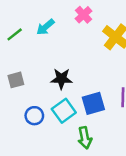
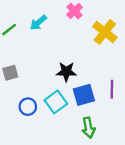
black star: (61, 79) -> (66, 72), moved
green arrow: (85, 138) -> (89, 128), moved

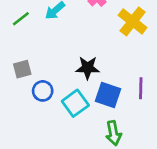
blue square: (84, 95) -> (108, 95), turned 35
blue circle: (28, 107) -> (43, 91), moved

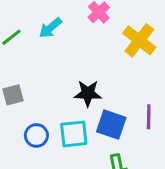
blue circle: (43, 91) -> (36, 135), moved
cyan square: (75, 103) -> (74, 134), turned 30

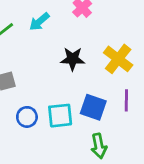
yellow cross: (139, 40) -> (118, 59), moved
black star: (88, 93) -> (73, 59), moved

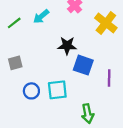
yellow cross: (118, 59) -> (106, 23), moved
blue square: (93, 107) -> (83, 65), moved

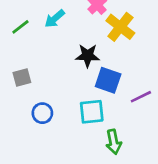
yellow cross: (106, 23) -> (120, 27), moved
purple line: (109, 78) -> (141, 97), turned 63
cyan square: (57, 90) -> (92, 112), moved

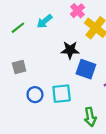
cyan square: (92, 112) -> (62, 94), moved

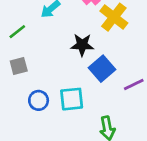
green line: (18, 28) -> (17, 32), moved
blue square: (86, 69) -> (102, 69), turned 30

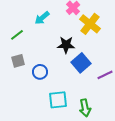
cyan square: (72, 99) -> (58, 100), moved
blue circle: (39, 100) -> (40, 72), moved

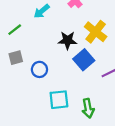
yellow cross: (90, 24) -> (96, 32), moved

